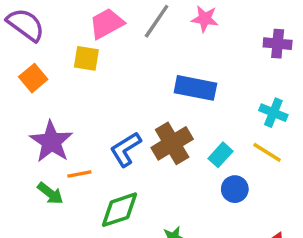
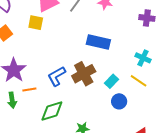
green arrow: (50, 193) -> (12, 100), turned 42

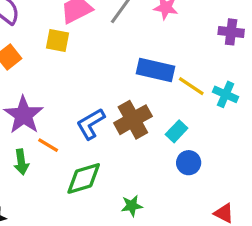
yellow line: (139, 81) -> (191, 86), moved
orange line: (29, 90) -> (48, 145), turned 40

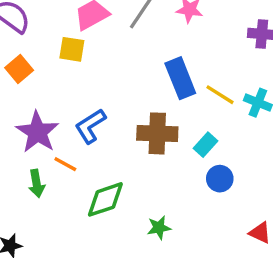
blue rectangle: (156, 70) -> (180, 78), turned 57
brown cross: (133, 120) -> (157, 133), turned 33
blue L-shape: (91, 124) -> (90, 126), moved

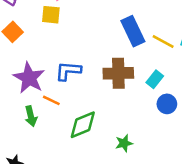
blue L-shape: (90, 126) -> (68, 71), turned 40

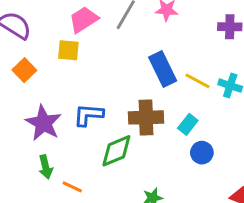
orange line: (51, 100) -> (72, 187), moved
green diamond: (83, 125) -> (116, 151), moved

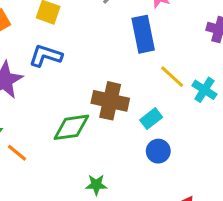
blue rectangle: (163, 69) -> (143, 34), moved
blue L-shape: (88, 115) -> (46, 56), moved

